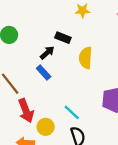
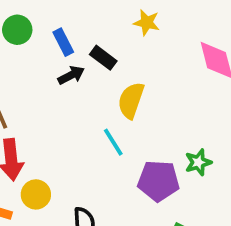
blue rectangle: (44, 73) -> (63, 42), moved
cyan line: (72, 112) -> (113, 142), moved

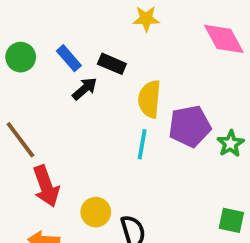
cyan line: (113, 142) -> (142, 144), turned 56
purple pentagon: (158, 181) -> (190, 126), moved
yellow circle: (36, 194) -> (96, 212), moved

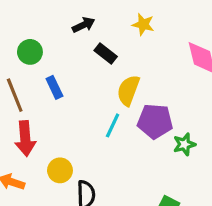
green circle: (21, 57) -> (30, 52), moved
blue rectangle: (69, 58) -> (54, 87), moved
black arrow: (85, 89) -> (83, 25), moved

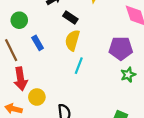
yellow semicircle: (128, 90) -> (72, 40), moved
purple pentagon: (155, 121) -> (121, 48), moved
yellow circle: (60, 170) -> (37, 97), moved

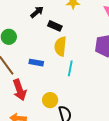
blue rectangle: (38, 43) -> (36, 63), moved, turned -40
yellow circle: (37, 97) -> (50, 100), moved

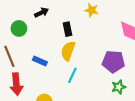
black arrow: (37, 12) -> (42, 13), moved
black rectangle: (55, 26) -> (68, 29), turned 40

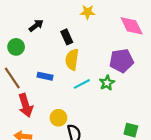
cyan line: (72, 75) -> (82, 84), turned 49
green star: (119, 87) -> (107, 83), moved

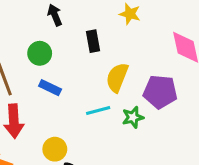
black arrow: (36, 25) -> (55, 15), turned -88
green circle: (16, 47) -> (40, 53), moved
yellow semicircle: (72, 60) -> (117, 77), moved

